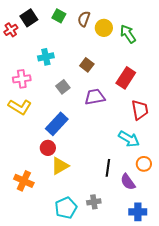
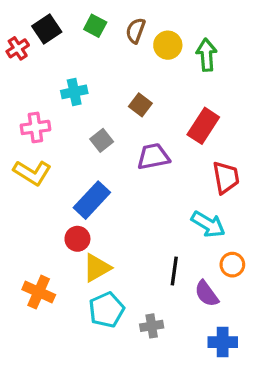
green arrow: (128, 34) -> (207, 55), turned 30
cyan pentagon: (66, 208) -> (106, 310), moved

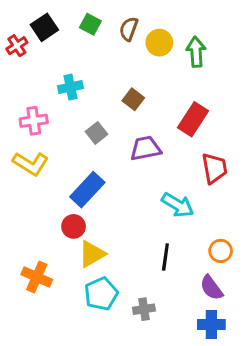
cyan arrow: (208, 224) -> (178, 205), moved
purple semicircle: (207, 294) -> (211, 288), moved

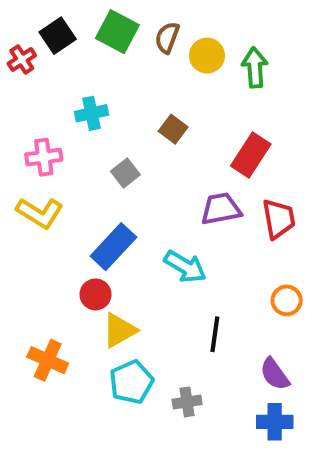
green square: (90, 24) -> (117, 32), size x1.5
purple trapezoid: (146, 148) -> (221, 209), moved
cyan arrow: (178, 205) -> (185, 267), moved
orange circle: (221, 251) -> (287, 300), moved

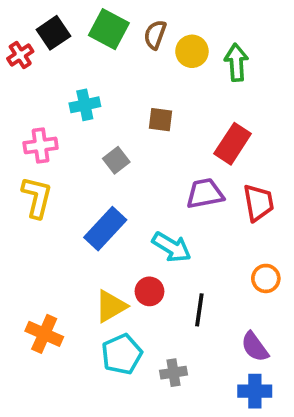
brown square: (173, 129) -> (161, 120), turned -30
yellow L-shape: (40, 213) -> (37, 197), turned -108
red circle: (95, 294) -> (149, 291), moved

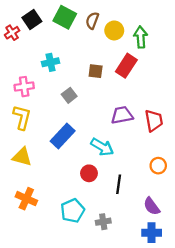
red rectangle: (233, 144) -> (126, 66), moved
yellow triangle: (111, 306) -> (22, 157), moved, turned 45

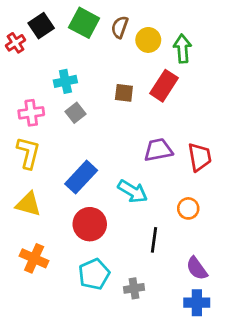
gray square: (69, 95) -> (75, 113), moved
orange circle: (158, 166) -> (188, 208), moved
red circle: (89, 173) -> (90, 224), moved, size x1.5

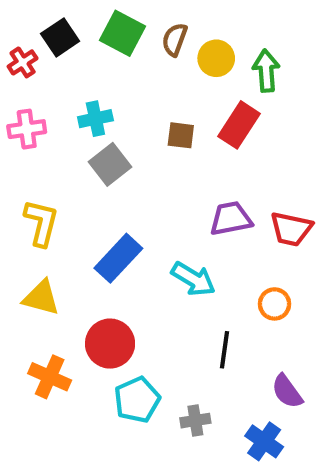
pink cross: (31, 113) -> (27, 129), moved
gray square: (75, 113) -> (110, 164), size x1.4
red trapezoid: (200, 157) -> (291, 229), turned 112
red circle: (90, 224) -> (110, 344), moved
blue cross: (197, 303) -> (264, 441), moved, turned 35

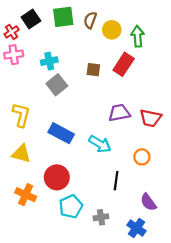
green square: (123, 33) -> (63, 17), turned -35
pink cross: (27, 129) -> (14, 55), moved
blue rectangle: (118, 258) -> (61, 133), turned 75

